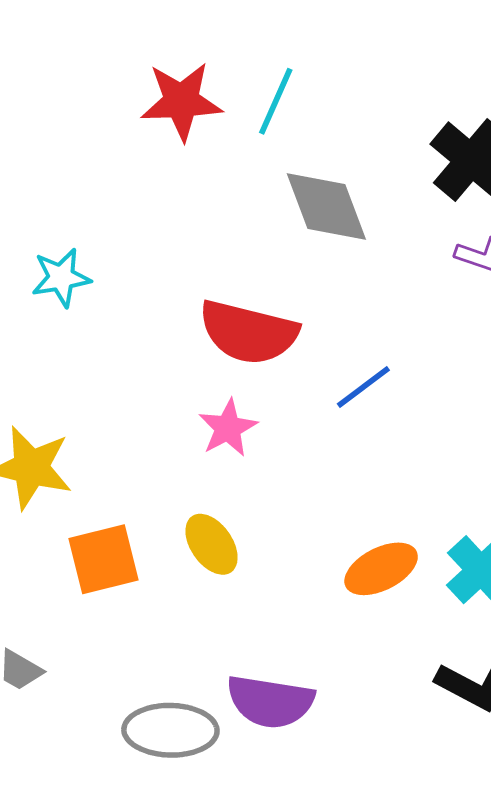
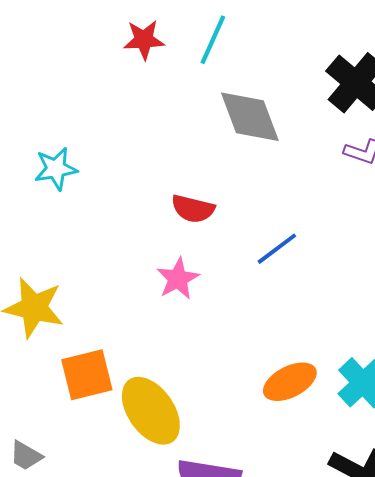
red star: (181, 101) -> (144, 40), size x0.7
red semicircle: (248, 332) -> (193, 209), size x0.6
yellow ellipse: (212, 544) -> (151, 411), moved, size x1.5

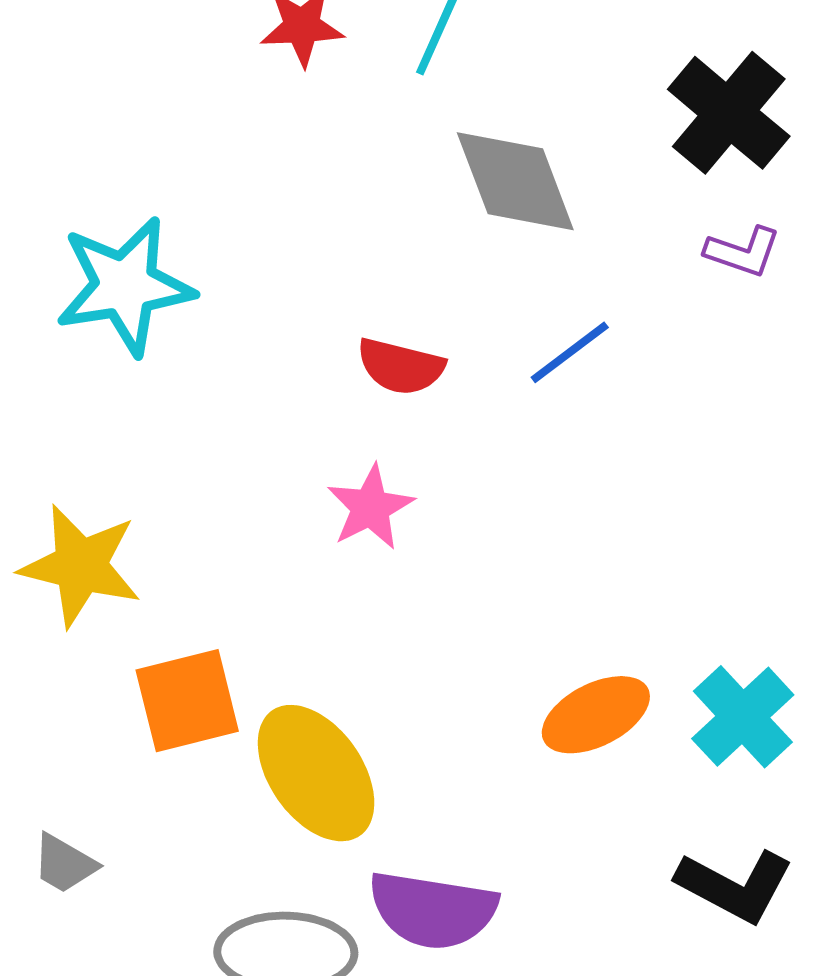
cyan star: (56, 169) -> (125, 286), size x1.6
blue line: (277, 249) -> (570, 352), moved

